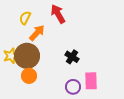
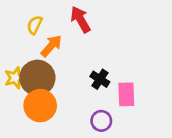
orange circle: (29, 76) -> (40, 106), size x1.5
pink rectangle: (91, 81) -> (126, 94), moved

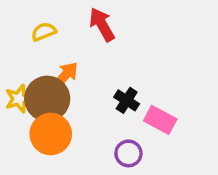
yellow semicircle: (35, 25) -> (44, 32), turned 42
orange arrow: (51, 46) -> (65, 76), moved
pink rectangle: (126, 94) -> (160, 120), turned -60

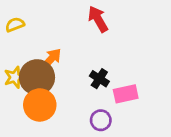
red arrow: (102, 25) -> (98, 19), moved
yellow semicircle: (44, 32) -> (15, 25), moved
pink rectangle: (160, 120) -> (126, 94), turned -40

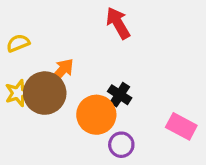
yellow semicircle: (15, 25) -> (18, 43), moved
pink rectangle: (126, 94) -> (181, 126), moved, turned 40
orange circle: (40, 105) -> (96, 115), moved

